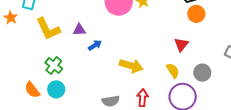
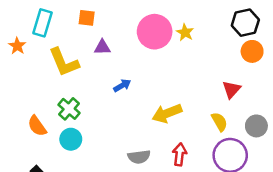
purple triangle: (79, 30) -> (102, 47), moved
yellow arrow: (131, 66) -> (167, 113), turned 140
orange semicircle: (32, 90) -> (37, 126), moved

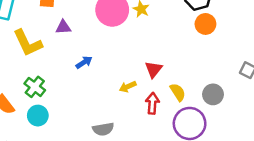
red triangle: (231, 89) -> (154, 69), moved
yellow arrow: (167, 113) -> (128, 87), size x0.6
red arrow: (179, 154) -> (152, 103), moved

